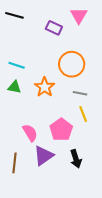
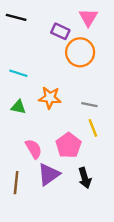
orange circle: (72, 64) -> (80, 52), moved
green triangle: (14, 87) -> (18, 107), moved
orange star: (45, 87) -> (50, 98), turned -30

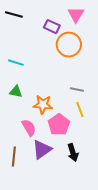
orange star: (50, 98) -> (43, 105), moved

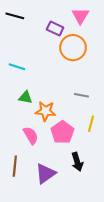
green triangle: (16, 92) -> (25, 97), moved
yellow line: (80, 110) -> (91, 124), moved, turned 35
purple triangle: (42, 150) -> (45, 173), moved

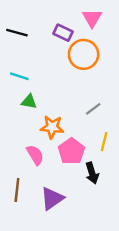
black line: (15, 16) -> (17, 33), moved
gray line: (81, 95) -> (93, 109), turned -48
green triangle: (25, 97) -> (29, 102), moved
black arrow: (77, 162) -> (92, 173), moved

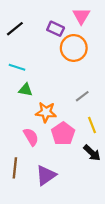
black line: (17, 33) -> (15, 29), turned -54
yellow line: (104, 142) -> (92, 125), turned -35
black arrow: (92, 173) -> (92, 153), moved, turned -30

